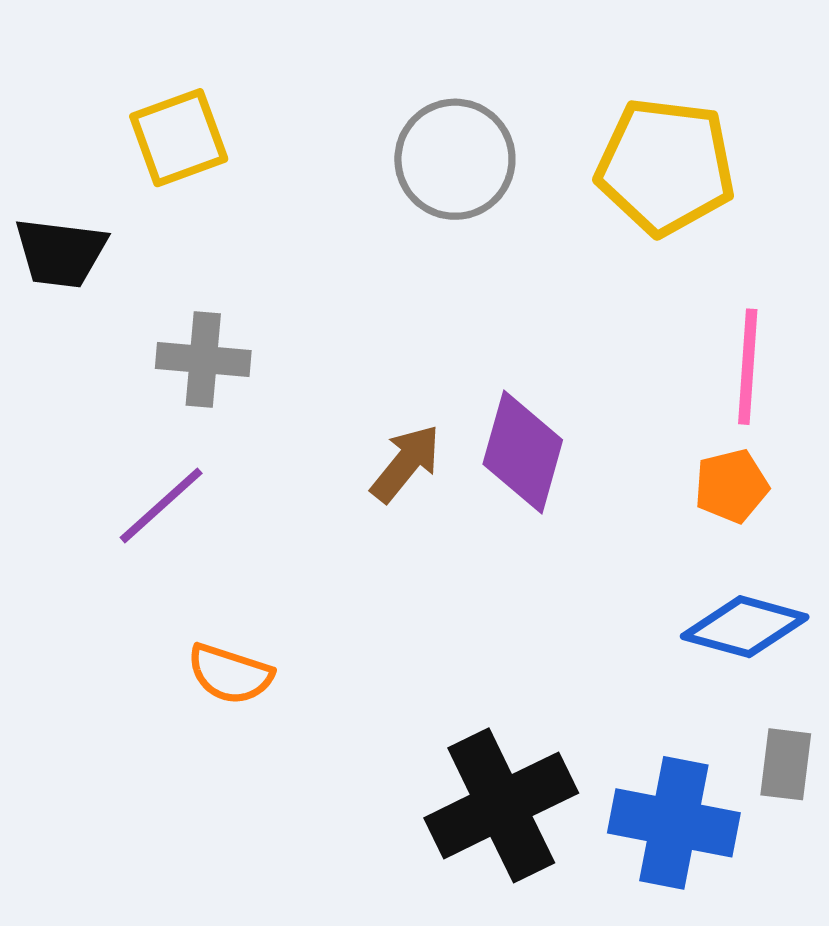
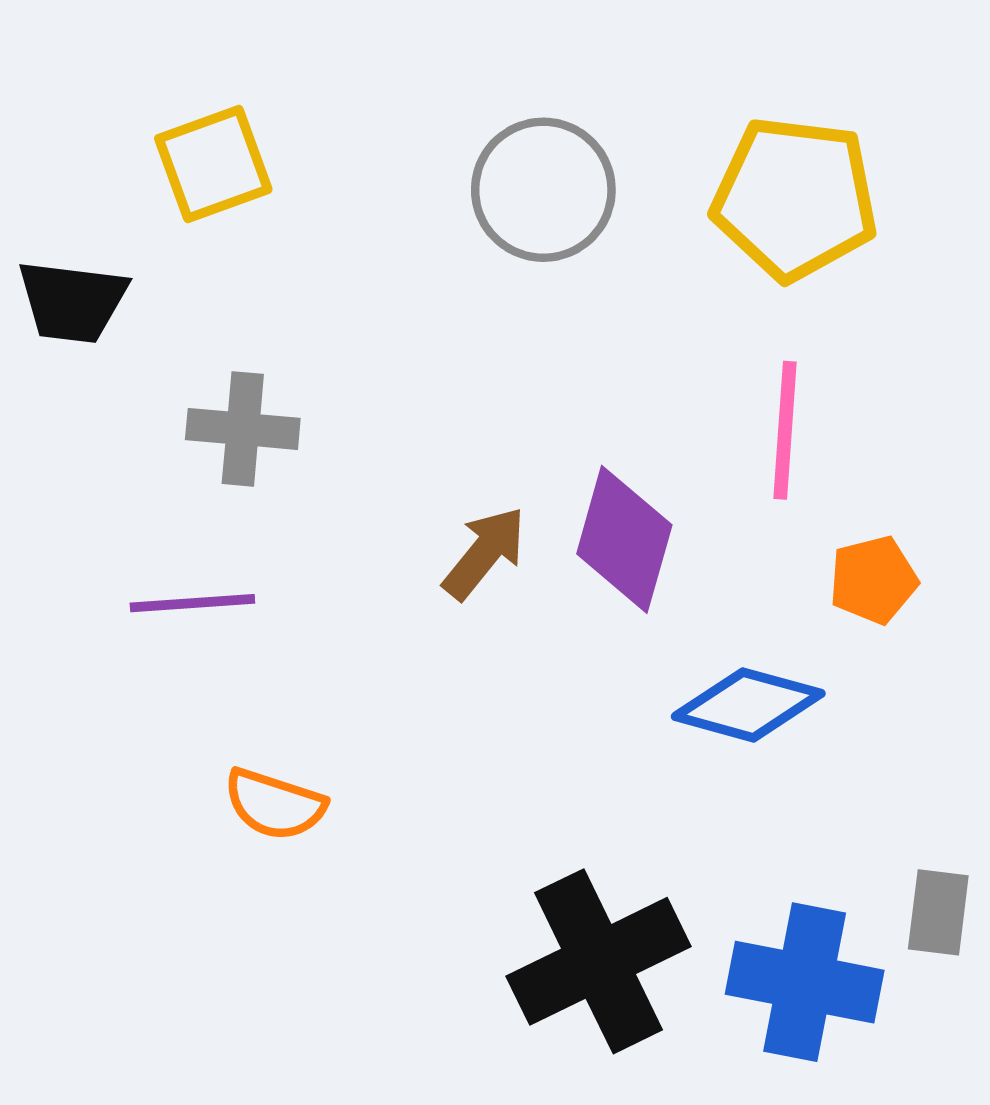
pink line: (748, 367) -> (785, 430), moved
purple line: (161, 505) -> (192, 603), turned 38
blue diamond: (745, 627) -> (748, 705), moved

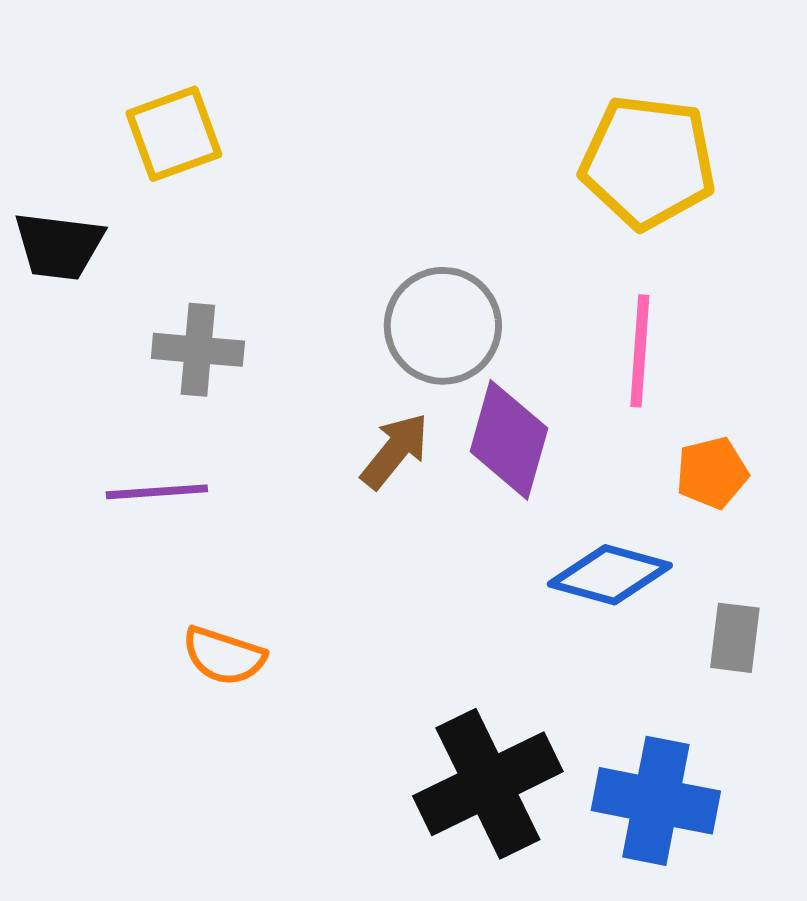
gray circle: (543, 190) -> (443, 326), moved
gray rectangle: (938, 912) -> (735, 638), moved

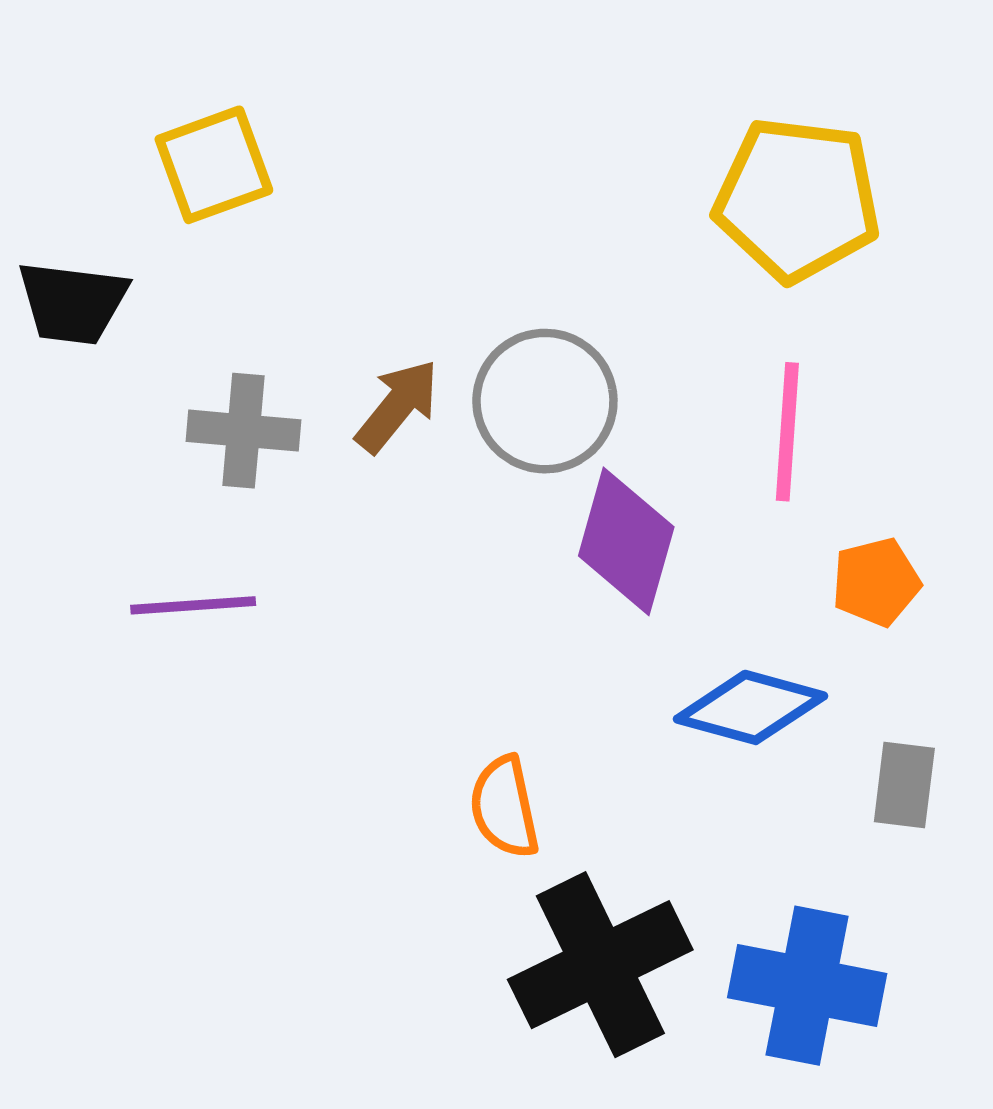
brown arrow: (395, 451) -> (397, 406), moved
orange semicircle: (224, 656) -> (504, 807), moved, turned 60

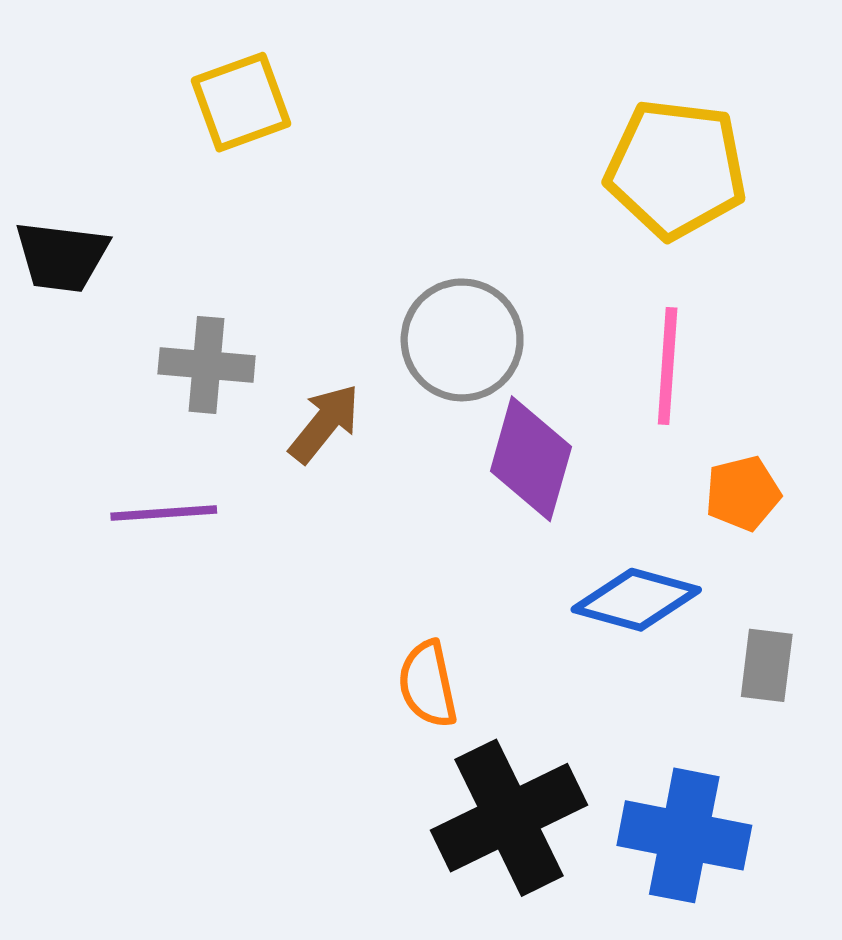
yellow square: (214, 165) -> (241, 102), moved
brown arrow: (397, 406) -> (324, 423), moved

